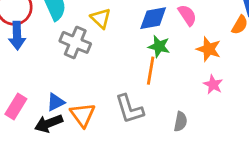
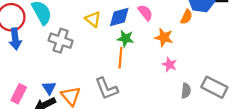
yellow triangle: (101, 18) -> (93, 19), moved
blue triangle: (56, 102) -> (49, 88), turned -32
gray semicircle: (181, 122) -> (186, 91), moved

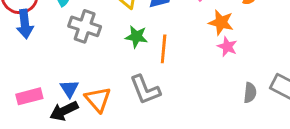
green star: (125, 38) -> (136, 37), moved
pink star: (169, 65) -> (227, 47), moved
pink rectangle: (19, 94) -> (29, 96), turned 48

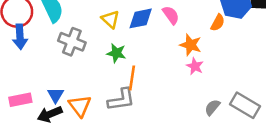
orange line: (164, 49) -> (132, 78), moved
gray L-shape: (145, 90) -> (121, 100), turned -80
gray semicircle: (250, 93) -> (212, 107), turned -150

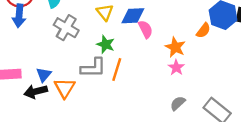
pink semicircle: (171, 15) -> (145, 29), moved
gray L-shape: (121, 100) -> (93, 68), moved
gray semicircle: (212, 107) -> (178, 103), moved

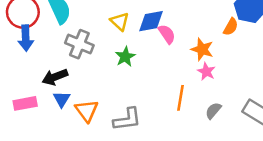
green star: (106, 44) -> (125, 57), turned 30
gray L-shape: (93, 68) -> (127, 119), moved
orange line: (117, 70) -> (181, 98), moved
black arrow: (36, 91) -> (55, 77), moved

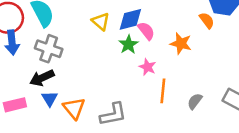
orange semicircle: (231, 27) -> (207, 20), turned -63
gray cross: (79, 44) -> (49, 49), moved
green star: (125, 57) -> (128, 45), moved
pink star: (206, 71) -> (147, 67), moved

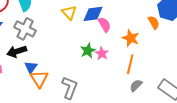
green star: (128, 45) -> (88, 51), moved
orange line: (163, 91) -> (130, 64), moved
blue triangle: (50, 99) -> (31, 67), moved
gray L-shape: (113, 114) -> (70, 88), turned -65

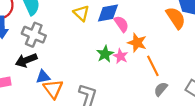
orange semicircle: (154, 22) -> (176, 18), size x1.5
orange star: (131, 38) -> (137, 43), moved
orange line: (130, 64) -> (153, 66), turned -36
blue triangle: (31, 67) -> (43, 77), turned 48

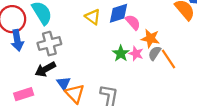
gray cross: (34, 35) -> (49, 44), turned -30
blue triangle: (43, 77) -> (64, 83), turned -48
gray semicircle: (161, 89) -> (155, 53), moved

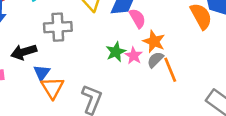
gray cross: (49, 44) -> (58, 27), moved

